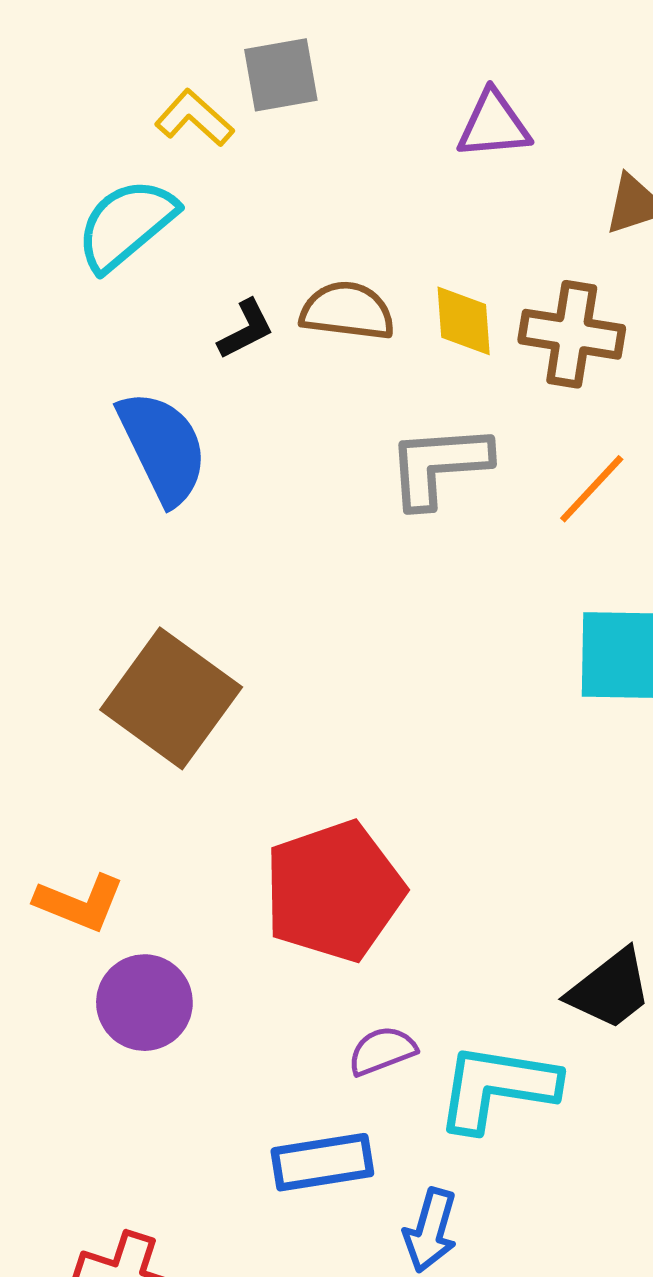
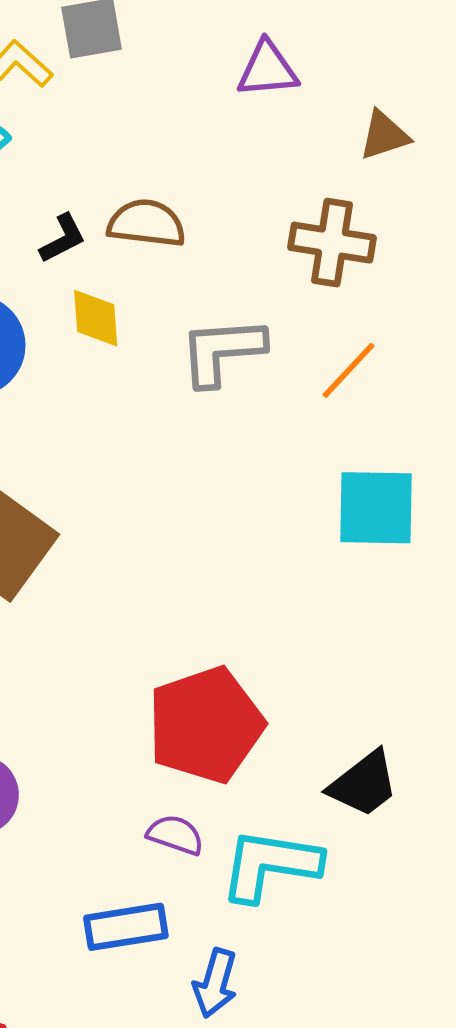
yellow diamond: (464, 321) -> (96, 318), moved
red pentagon: (334, 891) -> (206, 725), moved
purple semicircle: (382, 1051) -> (175, 835), turned 40

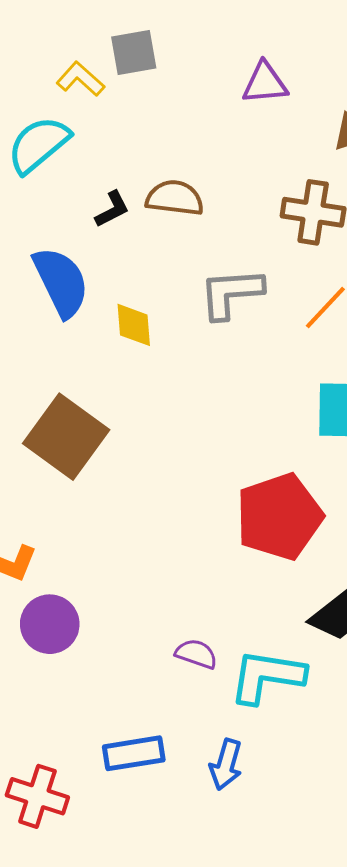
yellow diamond: (96, 318) -> (134, 325), moved
red pentagon: (206, 725) -> (279, 517), moved
blue rectangle: (126, 927) -> (134, 753), moved

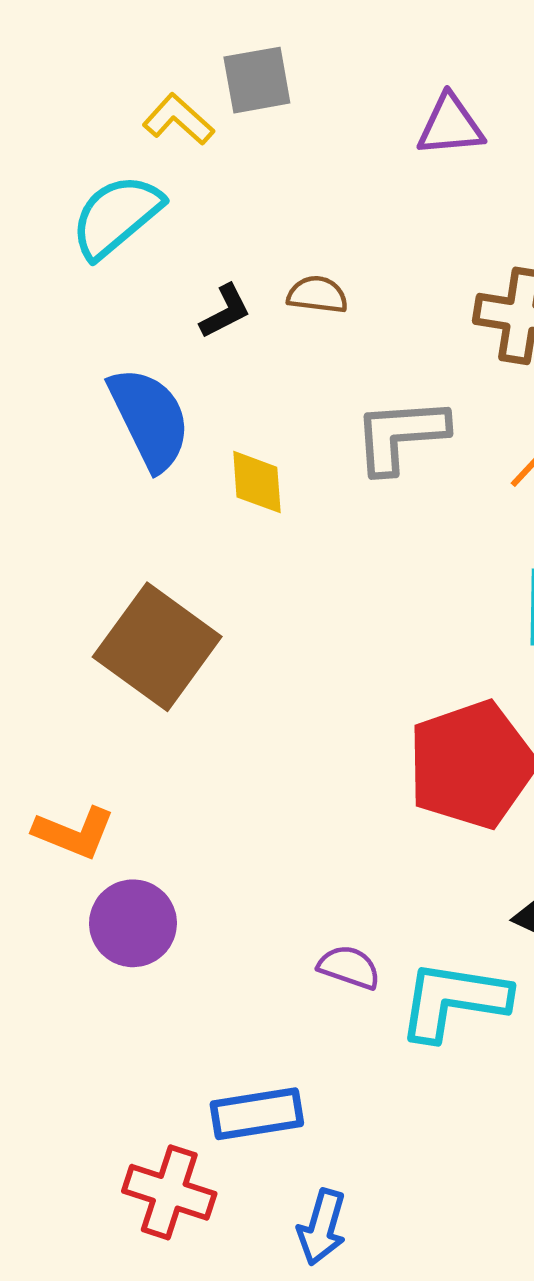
brown semicircle: (175, 198) -> (317, 295), size x0.7
blue arrow: (226, 765) -> (322, 1227), moved
red cross: (37, 796) -> (169, 1192), moved

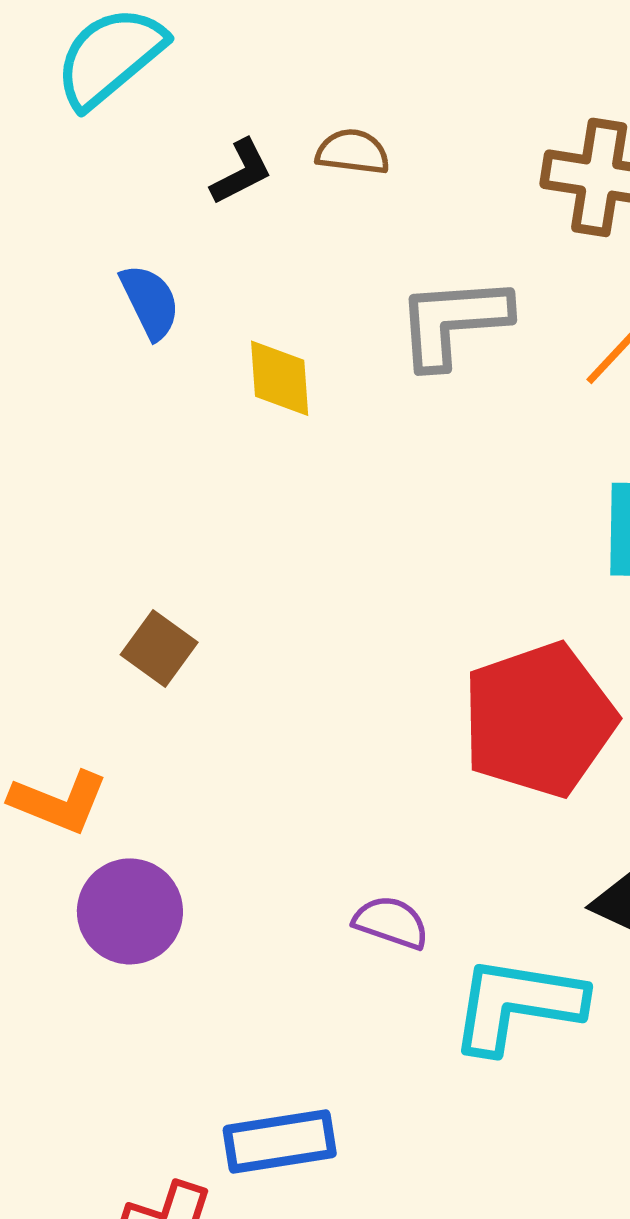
blue semicircle: (150, 419) -> (150, 302), size x0.6
brown square: (157, 647) -> (159, 649), moved, size x0.5
purple semicircle: (349, 967) -> (391, 922), moved

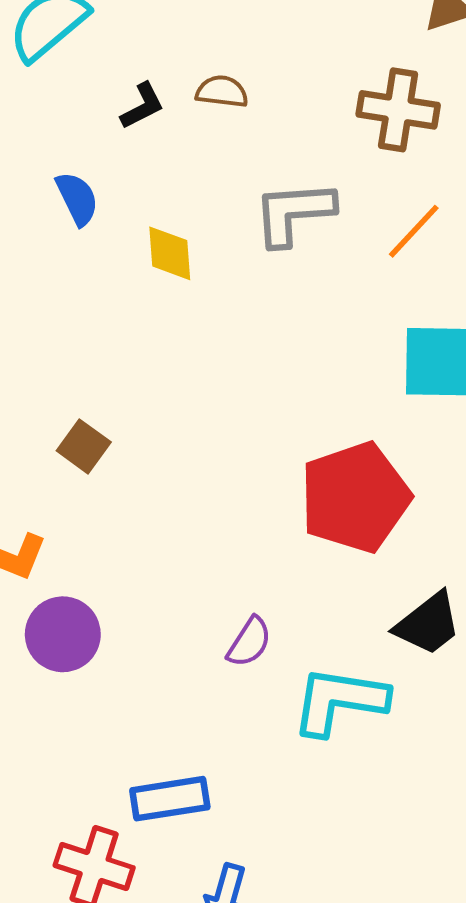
purple semicircle: (391, 922) -> (249, 642), turned 104

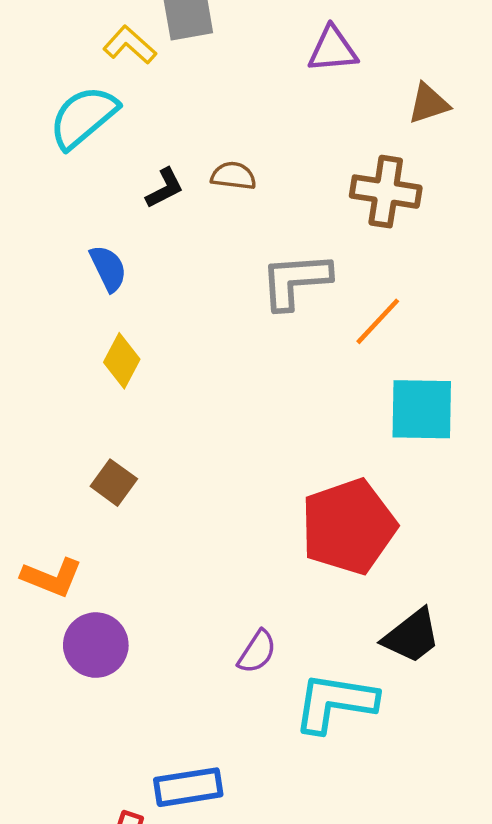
orange line: (414, 231) -> (378, 321), moved
yellow diamond: (170, 253) -> (122, 361), moved, turned 32

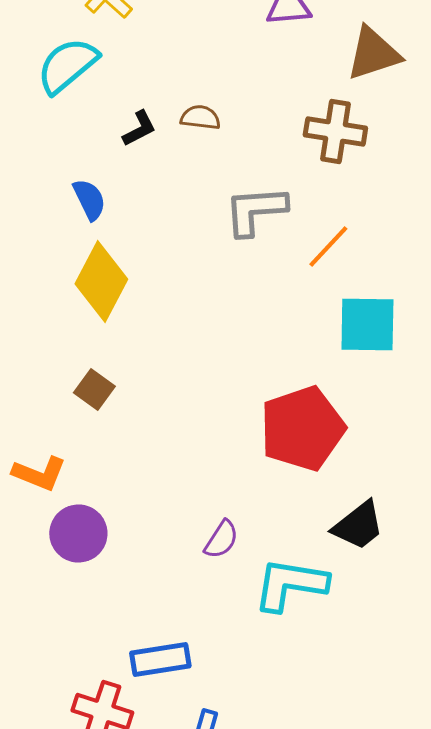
brown triangle: (429, 104) -> (373, 54), size x1.5
yellow diamond: (122, 361) -> (101, 282), size x1.6

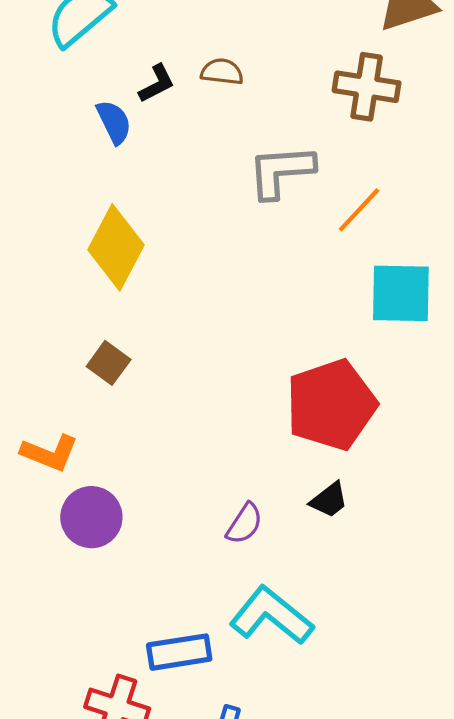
blue semicircle: (89, 200) -> (114, 122), moved
black trapezoid: (358, 526) -> (329, 500), moved, size x0.7
cyan L-shape: (290, 584) -> (271, 616), moved, turned 30

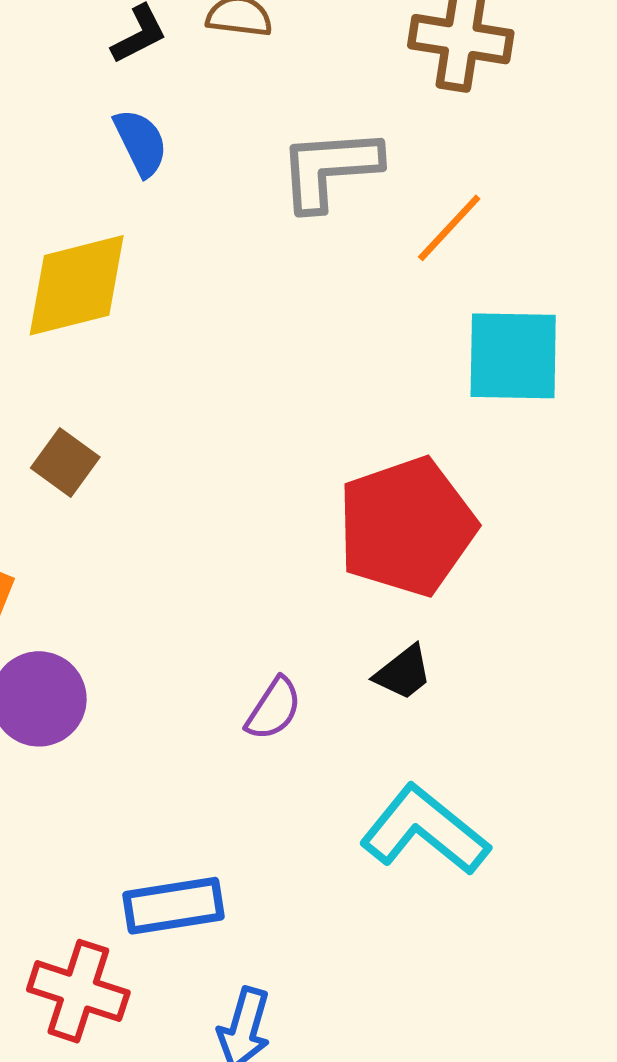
blue semicircle: (114, 122) -> (141, 143), moved
yellow diamond: (116, 247) -> (77, 285), turned 48
cyan L-shape: (271, 616) -> (425, 830), moved

